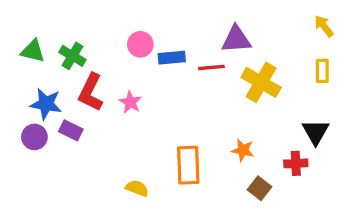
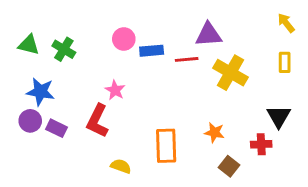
red L-shape: (91, 92) -> (97, 121), moved
purple rectangle: (71, 130) -> (57, 128), moved

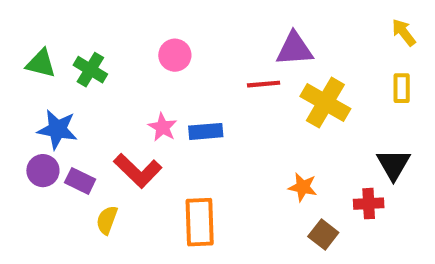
blue rectangle: (152, 51) -> (206, 131), moved
red L-shape: (97, 121) -> (138, 171), turned -72
orange rectangle: (166, 146) -> (200, 222), moved
yellow semicircle: (121, 166) -> (107, 220), moved, turned -90

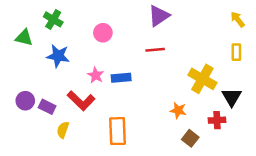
purple triangle: (294, 49) -> (159, 16), moved, turned -30
green cross: (90, 70) -> (53, 19), moved
yellow cross: (325, 103) -> (202, 79), moved
blue star: (57, 129) -> (58, 56), moved

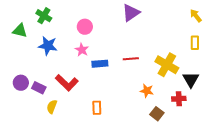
red line: (155, 50) -> (131, 59), moved
pink star: (96, 75) -> (82, 50), moved
orange rectangle: (117, 131) -> (97, 108), size x0.6

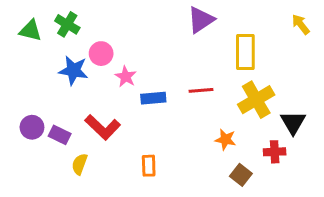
pink circle: (85, 27) -> (101, 54), moved
green triangle: (20, 31) -> (30, 31), moved
yellow rectangle: (195, 43) -> (245, 52), moved, size x1.6
yellow cross: (167, 65) -> (256, 100), turned 30

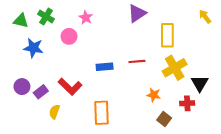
blue star: (73, 70) -> (33, 48), moved
pink star: (126, 77) -> (86, 18), moved
purple rectangle: (60, 135) -> (41, 92), turned -64
orange rectangle: (149, 166) -> (101, 113), size x1.6

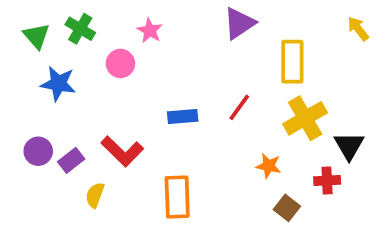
green triangle: (21, 21) -> (36, 36), turned 35
red line: (137, 61) -> (239, 107), turned -49

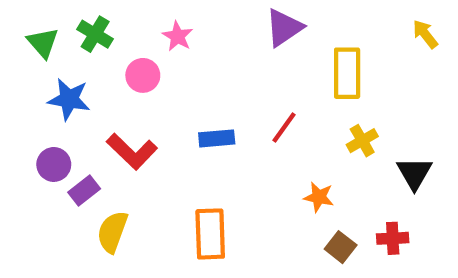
yellow cross: (305, 118) -> (362, 141), size x0.6
purple circle: (38, 151) -> (54, 164), moved
red L-shape: (122, 151) -> (132, 151), moved
red cross: (327, 180) -> (393, 238), moved
yellow semicircle: (95, 195) -> (112, 232), size x1.4

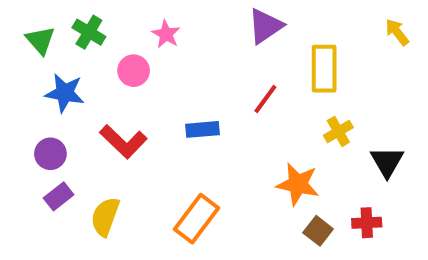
red line: (284, 128) -> (265, 99), moved
purple rectangle: (84, 191) -> (59, 196), moved
orange star: (319, 197) -> (298, 184), size x1.5
orange rectangle: (210, 234) -> (196, 219), turned 39

